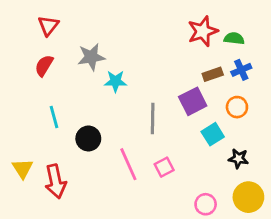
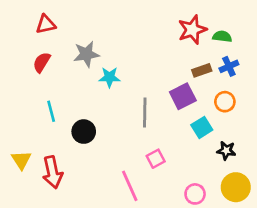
red triangle: (48, 26) -> (46, 24), turned 40
pink line: (128, 164) -> (130, 186), moved

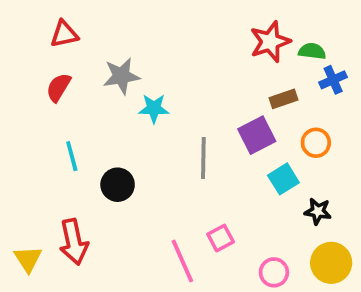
blue cross: (229, 66) -> (333, 80), moved
pink square: (156, 159) -> (221, 238), moved
yellow triangle: (21, 160) -> (28, 259), moved

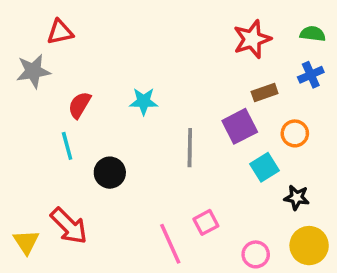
green semicircle: (312, 51) -> (313, 34), moved
gray star: (121, 76) -> (33, 71), moved
red semicircle: (58, 87) -> (80, 105), moved
red arrow: (74, 242) -> (69, 226), turned -33

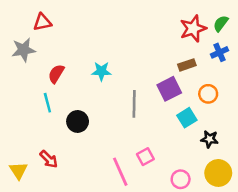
green semicircle: (313, 34) -> (221, 23), turned -60
red star: (252, 39) -> (193, 29), moved
red arrow: (69, 226) -> (49, 159), size x0.7

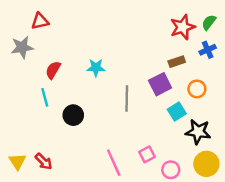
black star: (209, 139) -> (198, 132), size x1.5
pink square: (145, 157) -> (147, 154), moved
red arrow: (49, 159) -> (44, 161), moved

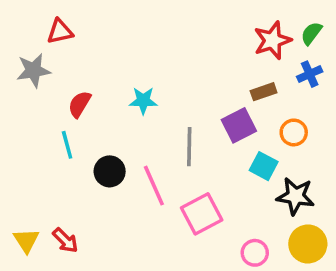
cyan square: (177, 112) -> (264, 166), turned -30
pink square: (147, 154) -> (202, 214), moved, size x1.6
pink line: (114, 163) -> (154, 186), moved

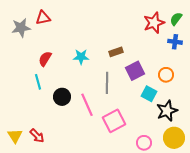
red triangle: (60, 32) -> (43, 18), moved
gray star: (33, 70) -> (21, 28), moved
blue cross: (310, 74) -> (175, 42), turned 32
brown rectangle: (264, 92) -> (116, 52), moved
black star: (295, 196) -> (167, 111), turned -30

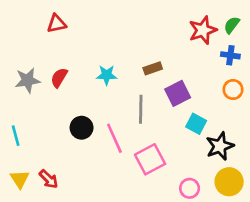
gray star: (21, 28) -> (28, 80), moved
orange circle: (166, 75) -> (233, 90), moved
cyan line: (38, 82) -> (16, 136), moved

